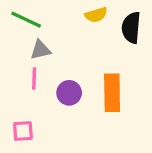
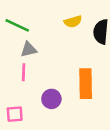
purple circle: (69, 93) -> (51, 99), moved

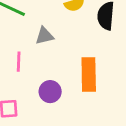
gray triangle: (29, 49) -> (44, 36), moved

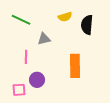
purple circle: (50, 92) -> (37, 80), moved

